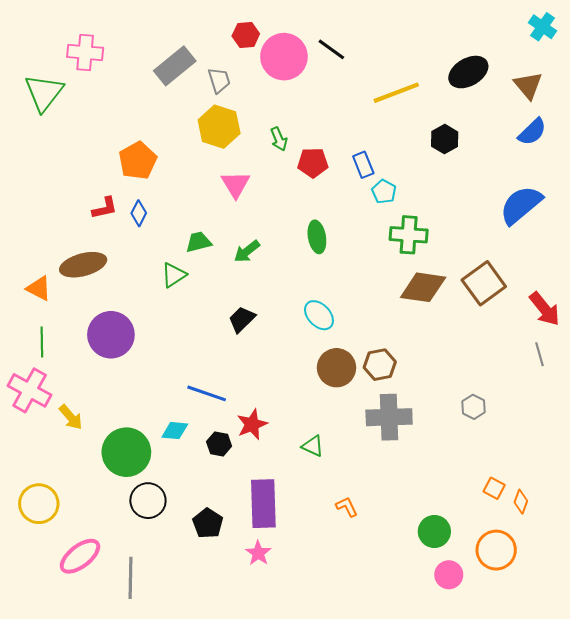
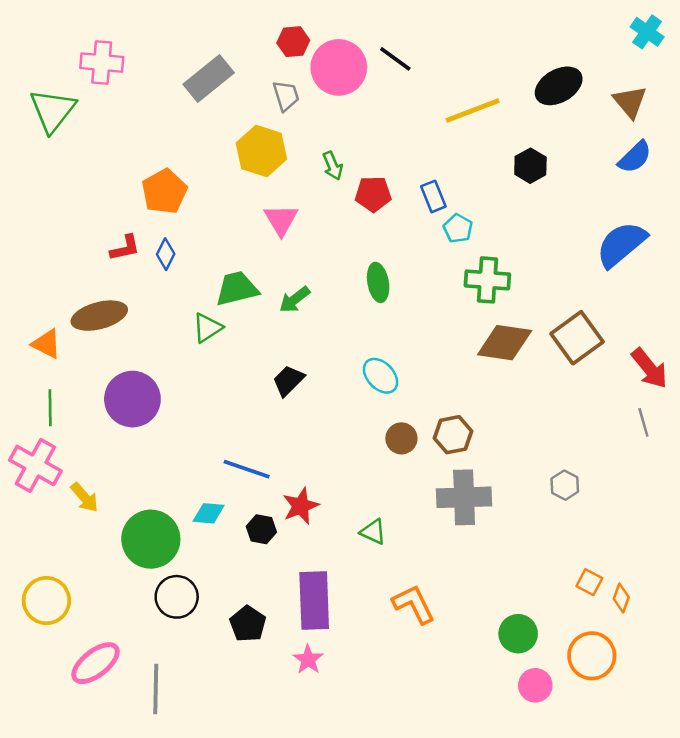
gray trapezoid: (219, 80) -> (286, 96), moved
green trapezoid: (198, 242) -> (237, 289), size x1.4
brown circle: (337, 368) -> (401, 438), size x0.7
orange L-shape: (347, 507) -> (414, 604), size x1.6

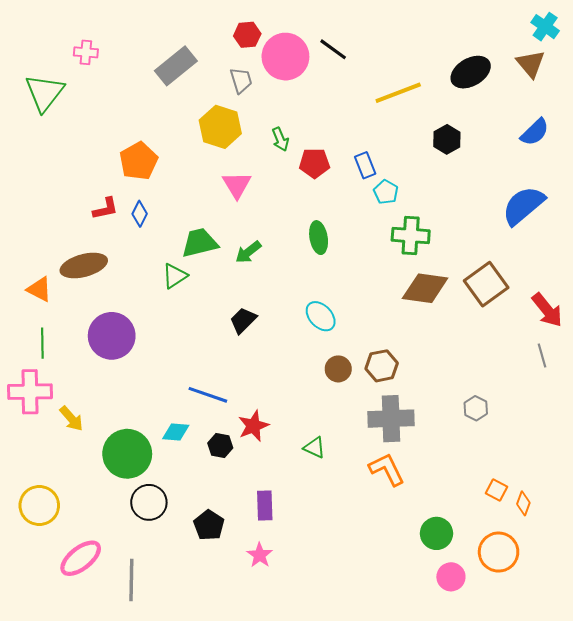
pink cross: (102, 63) -> (86, 52), size x0.7
brown triangle: (630, 102) -> (531, 64), moved
pink cross: (35, 465) -> (30, 392), turned -30
purple rectangle: (314, 601) -> (265, 505), size x0.6
orange L-shape: (414, 604) -> (387, 469), moved

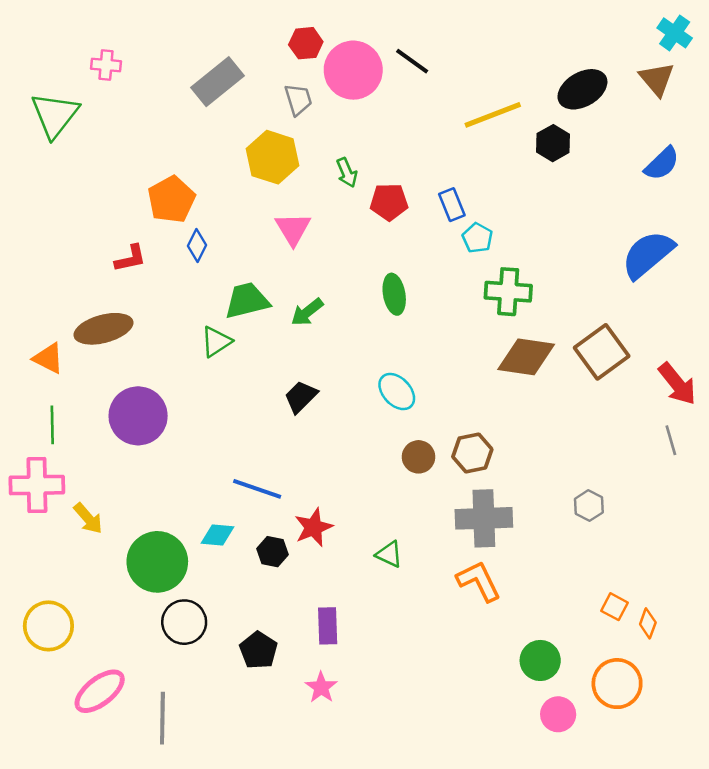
black hexagon: (447, 139) -> (553, 143), moved
blue diamond: (140, 214) -> (197, 246), moved

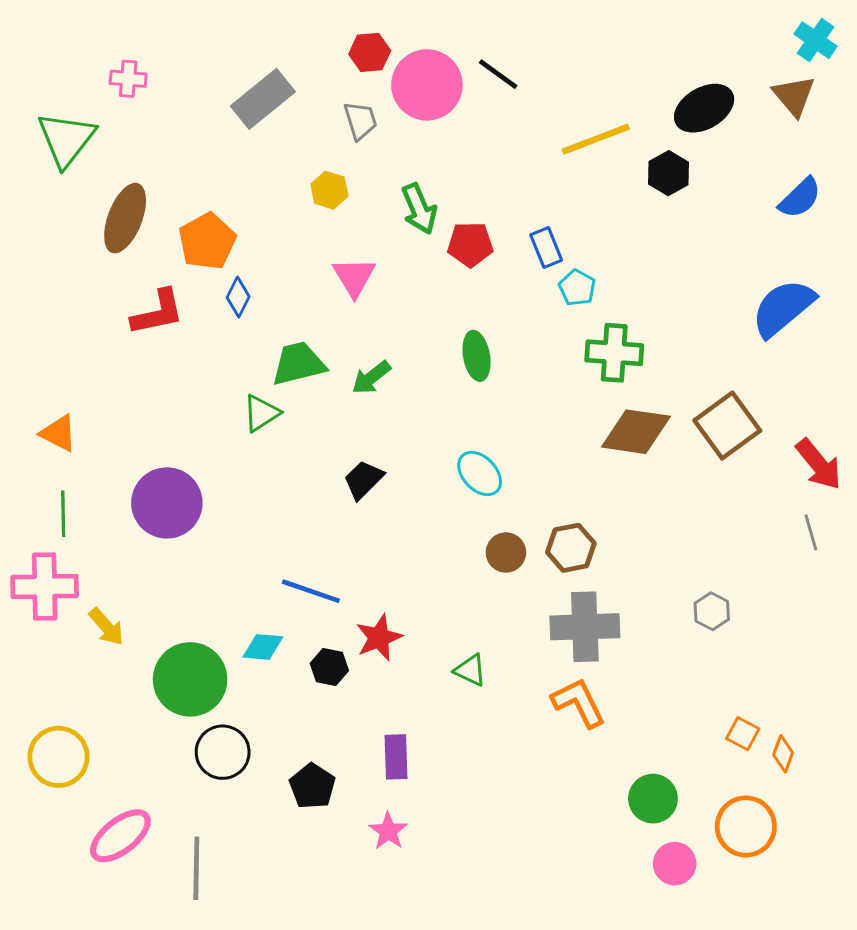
yellow hexagon: (273, 157) -> (329, 190), size x0.6
green arrow: (347, 173) -> (419, 209), size x1.4
red L-shape: (130, 258) -> (158, 313), size x1.4
brown ellipse: (103, 329) -> (125, 218), moved, turned -54

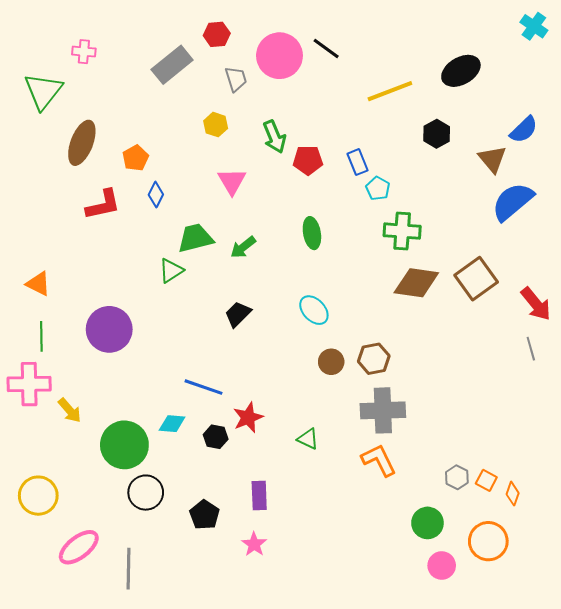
red hexagon: (370, 52) -> (217, 34), moved
brown triangle: (794, 96) -> (492, 159), moved
black hexagon: (668, 173) -> (437, 134), moved
orange pentagon: (207, 241) -> (136, 158), size x0.7
gray hexagon: (712, 611) -> (457, 477), moved

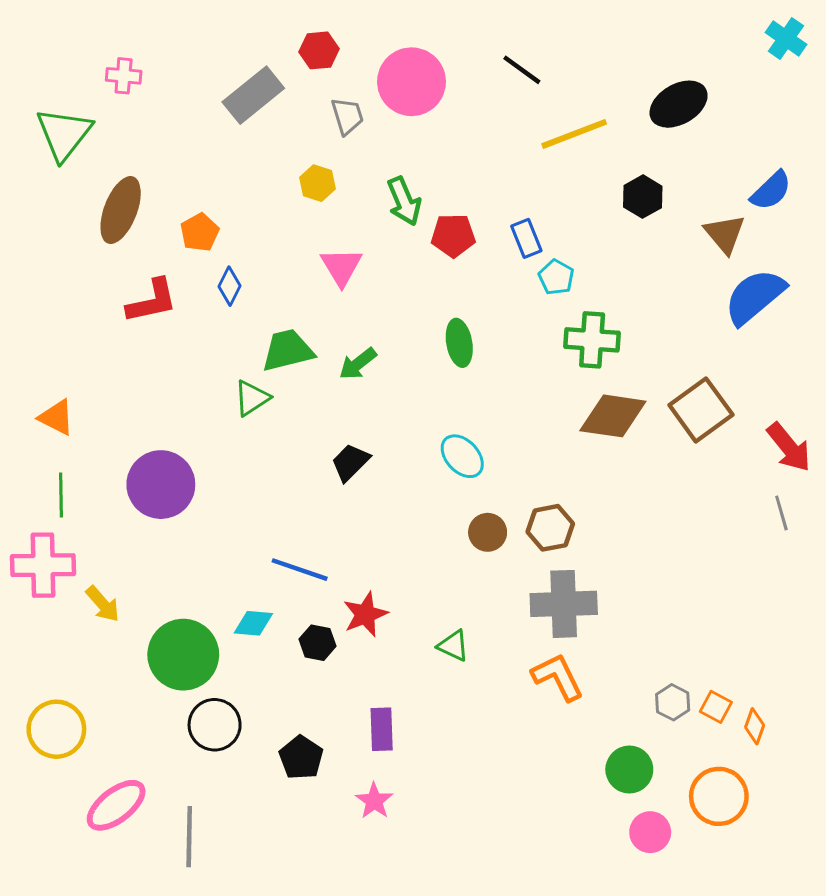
black line: (326, 49) -> (522, 70), moved

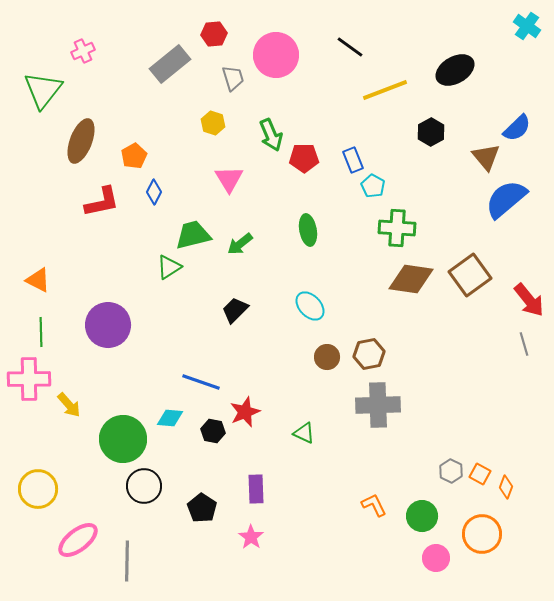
pink cross: (124, 76) -> (83, 51), turned -30
orange L-shape: (558, 677) -> (374, 505), moved, size x0.7

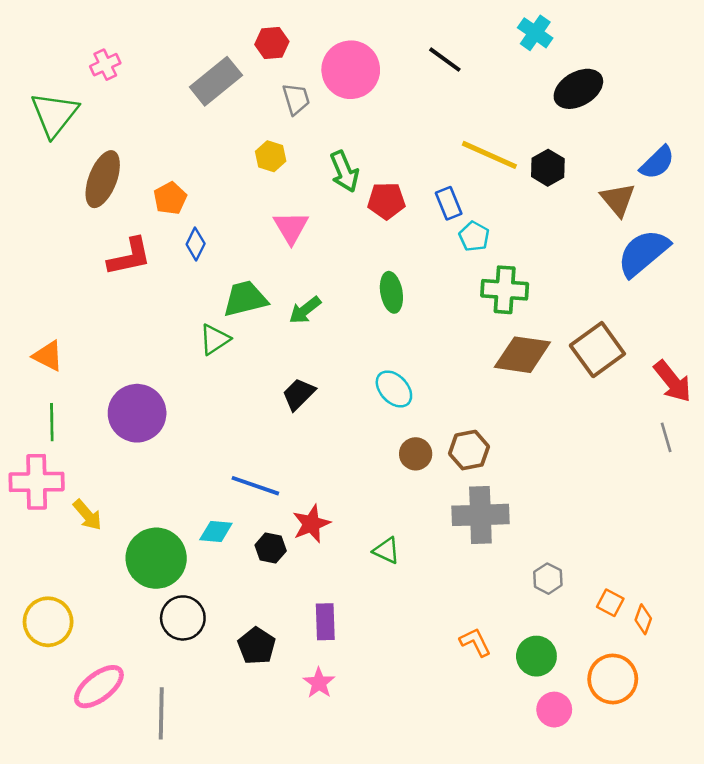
cyan cross: (527, 26) -> (535, 33), moved
yellow line: (385, 90) -> (489, 155), moved, turned 45
gray hexagon: (451, 471) -> (548, 579), moved

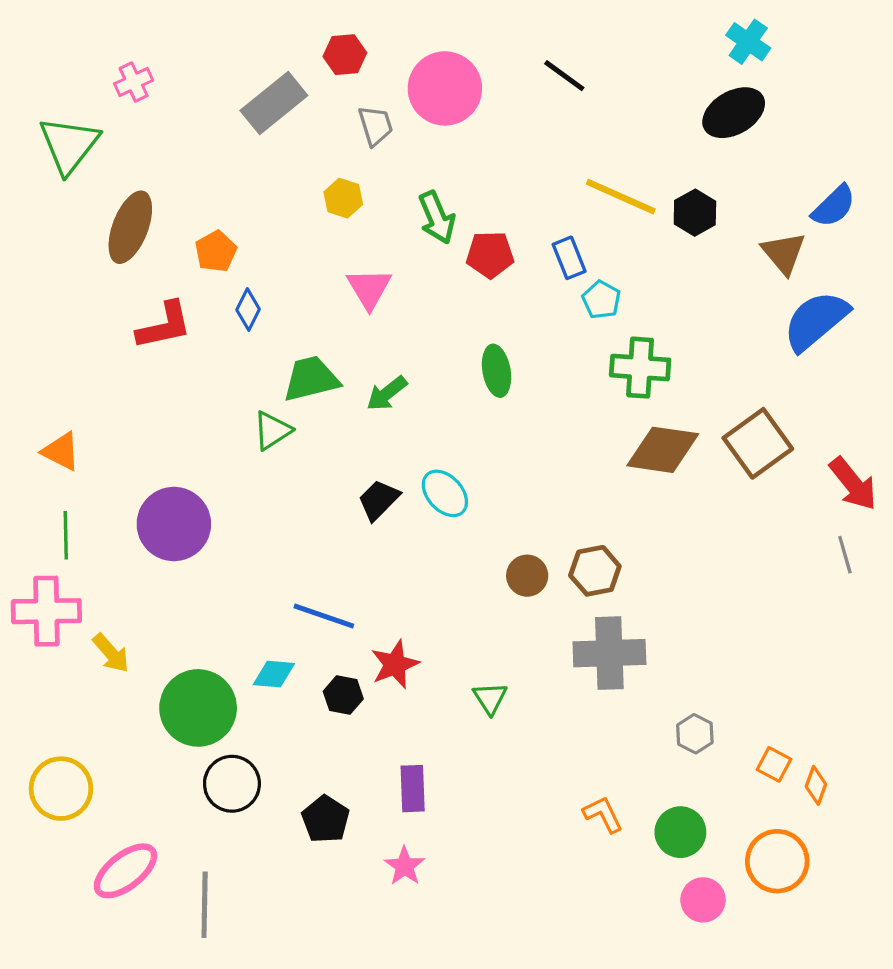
cyan cross: (535, 33) -> (748, 42), moved
cyan ellipse: (394, 389) -> (445, 493), moved
green triangle: (386, 551) -> (490, 698), turned 32

